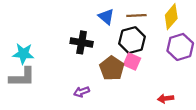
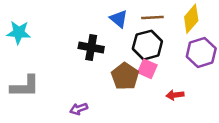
cyan star: (23, 54) -> (19, 33), moved
purple arrow: (82, 92) -> (79, 109), moved
red arrow: (166, 98) -> (175, 95), moved

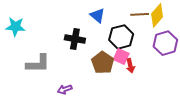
brown line: (152, 17) -> (140, 14), moved
gray L-shape: (25, 86) -> (38, 64), moved
red arrow: (175, 95) -> (130, 66), moved, turned -96

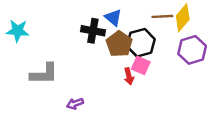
black cross: (75, 39) -> (93, 31), moved
brown pentagon: (103, 63) -> (119, 44), moved
red arrow: (130, 66) -> (129, 76), moved

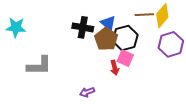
blue triangle: (113, 18) -> (108, 23), moved
purple arrow: (75, 104) -> (87, 92), moved

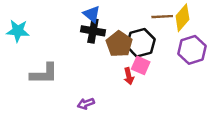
blue triangle: (108, 23) -> (92, 14), moved
purple arrow: (87, 92) -> (86, 104), moved

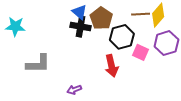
brown pentagon: (119, 44) -> (101, 18), moved
pink square: (141, 65) -> (141, 52), moved
red arrow: (129, 76) -> (112, 66), size x1.5

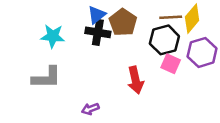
blue triangle: (79, 12) -> (97, 15), turned 42
cyan star: (15, 27) -> (53, 36), moved
black hexagon: (122, 37) -> (164, 40), moved

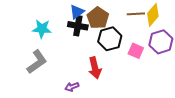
black hexagon: (164, 40) -> (110, 39), moved
gray L-shape: (46, 78) -> (37, 62), turned -35
red arrow: (136, 80) -> (95, 68), moved

